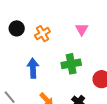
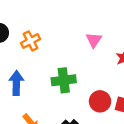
pink triangle: (82, 29) -> (94, 40), moved

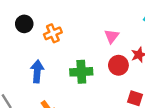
red circle: (100, 101) -> (118, 65), moved

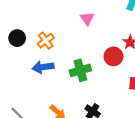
pink triangle: (112, 36) -> (87, 19), moved
blue arrow: (37, 71) -> (43, 67), moved, turned -90

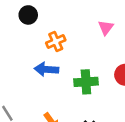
black circle: (17, 38) -> (28, 15), moved

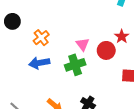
pink triangle: (106, 28) -> (83, 44), moved

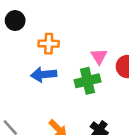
orange cross: (41, 38) -> (49, 44), turned 35

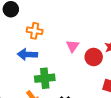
green cross: (87, 81) -> (45, 78), moved

